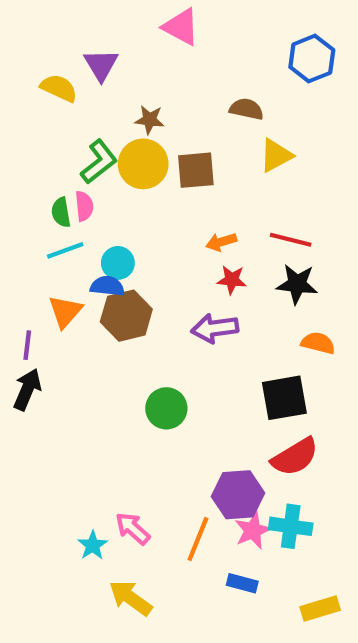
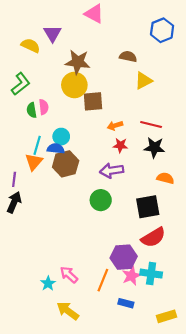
brown star: (149, 120) -> (78, 62), size x1.6
green L-shape: (99, 162) -> (21, 84), moved
brown square: (196, 170) -> (93, 101), moved
cyan line: (65, 250) -> (37, 145), moved, turned -54
green circle: (166, 408) -> (101, 200), moved

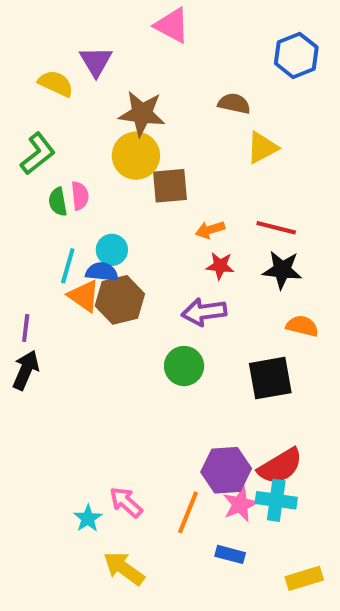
orange triangle: (34, 162) -> (84, 296), moved, turned -36
red semicircle: (153, 237) -> (280, 466), moved

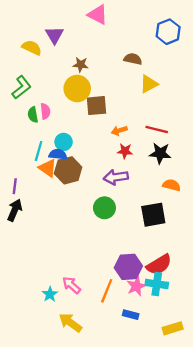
brown star: (142, 114) -> (81, 65), size x0.6

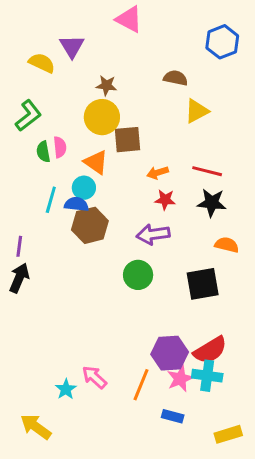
orange triangle: (48, 168) -> (96, 162), moved
yellow arrow: (70, 323) -> (36, 427), moved

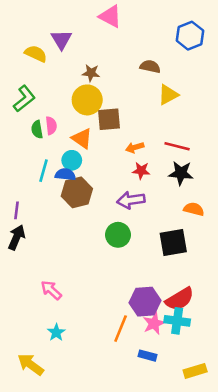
pink arrow: (94, 377) -> (51, 290), moved

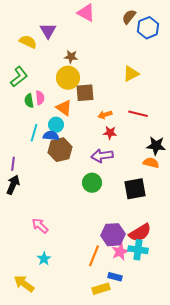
brown semicircle: (150, 67) -> (129, 17), moved, turned -63
black star: (181, 173) -> (156, 146), moved
yellow rectangle: (195, 371) -> (101, 289), moved

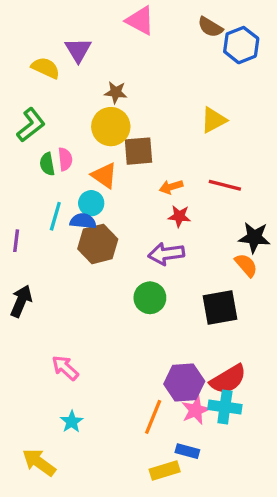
brown semicircle: (129, 17) -> (210, 27), turned -98
orange semicircle: (151, 163) -> (246, 265), turned 35
purple line: (13, 164) -> (16, 241), moved

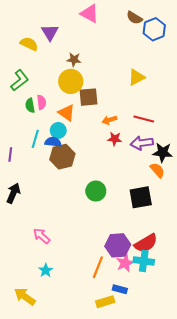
purple arrow: (166, 254) -> (142, 143), moved

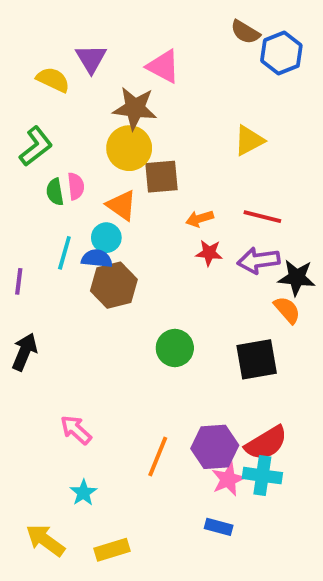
pink triangle: (90, 14) -> (163, 66), moved
brown star: (74, 60) -> (135, 108), size x1.6
orange line: (98, 267) -> (158, 456), moved
yellow rectangle: (105, 302) -> (112, 550), moved

